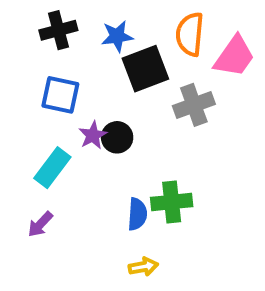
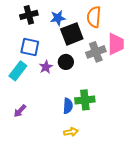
pink trapezoid: (234, 56) -> (116, 44), moved, turned -35
black circle: (117, 137) -> (66, 62), moved
cyan rectangle: (52, 168) -> (18, 71), moved

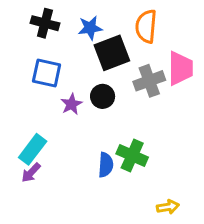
black cross: (29, 15) -> (45, 23), turned 30
cyan rectangle: (18, 71) -> (33, 149), moved
green cross: (85, 100) -> (132, 155), turned 30
yellow arrow: (71, 132) -> (168, 207), moved

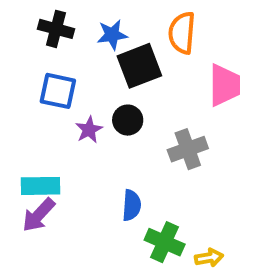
gray cross: (149, 81) -> (188, 149), moved
cyan rectangle: (33, 149) -> (40, 186), turned 52
green cross: (132, 155) -> (165, 242), moved
purple arrow: (31, 173) -> (39, 215), size x1.4

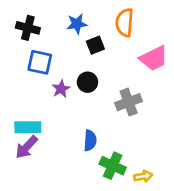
black cross: (56, 29) -> (28, 28), moved
black square: (139, 66) -> (95, 45), size x0.6
pink trapezoid: (225, 85) -> (154, 58), turned 64

